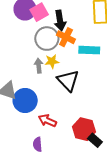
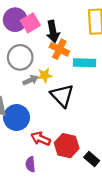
gray circle: (47, 39) -> (20, 57), moved
gray arrow: (39, 66) -> (31, 80), turned 72
red hexagon: (84, 129) -> (67, 146), moved

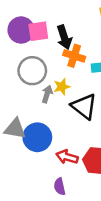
pink square: (30, 23) -> (38, 31), turned 30
gray arrow: (31, 80) -> (47, 94), turned -40

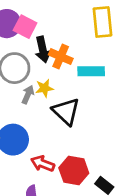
pink square: (38, 31) -> (25, 27), turned 30
black arrow: (64, 37) -> (43, 50), moved

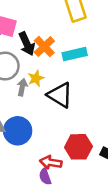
orange cross: (61, 57) -> (44, 47), turned 35
red arrow: (43, 164) -> (51, 162), moved

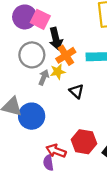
orange cross: (44, 47) -> (66, 55), moved
black triangle: (60, 95) -> (77, 91), size x0.6

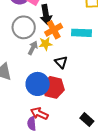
blue circle: (32, 116) -> (38, 84), moved
red hexagon: (84, 142) -> (53, 87), moved

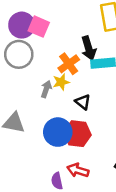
black arrow: (46, 14) -> (89, 48), moved
gray circle: (24, 27) -> (19, 54), moved
red arrow: (39, 114) -> (78, 170), moved

